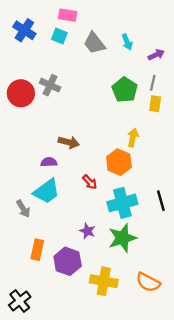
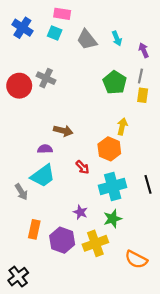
purple arrow: (156, 55) -> (144, 50), turned -88
green star: (122, 238) -> (113, 219), size x0.7
yellow cross: (104, 281) -> (95, 243), moved, turned -30

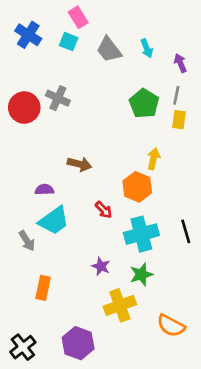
pink rectangle: (62, 14) -> (78, 17), turned 49
purple semicircle: (45, 149) -> (44, 190), moved
purple hexagon: (62, 240) -> (78, 343), moved

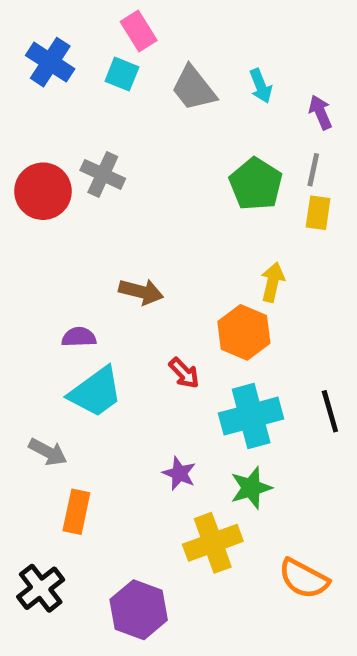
gray arrow: (27, 241) -> (48, 452), moved, turned -30
black cross: (23, 347) -> (41, 588), moved

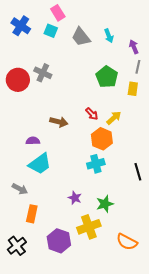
gray line: (313, 170) -> (138, 67), moved
yellow arrow: (273, 282) -> (114, 118), turned 35
red arrow: (184, 373) -> (92, 114), moved
cyan cross: (251, 416) -> (96, 164), moved, size x0.7
purple hexagon: (139, 610) -> (59, 241), moved

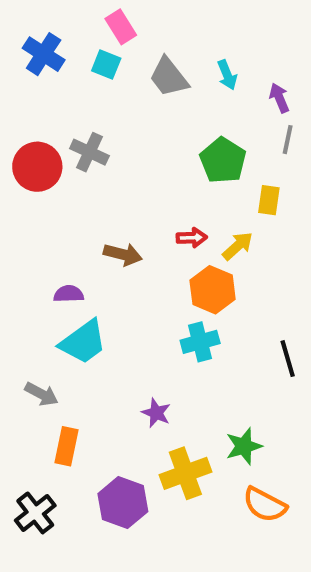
yellow rectangle: (133, 89) -> (269, 200), moved
red arrow: (92, 114) -> (192, 238), turned -48
green star: (105, 204) -> (244, 446), moved

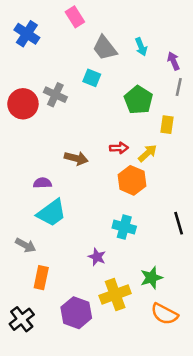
cyan square: (106, 64) -> (92, 78), moved
cyan cross: (200, 342) -> (124, 227), moved, turned 30

